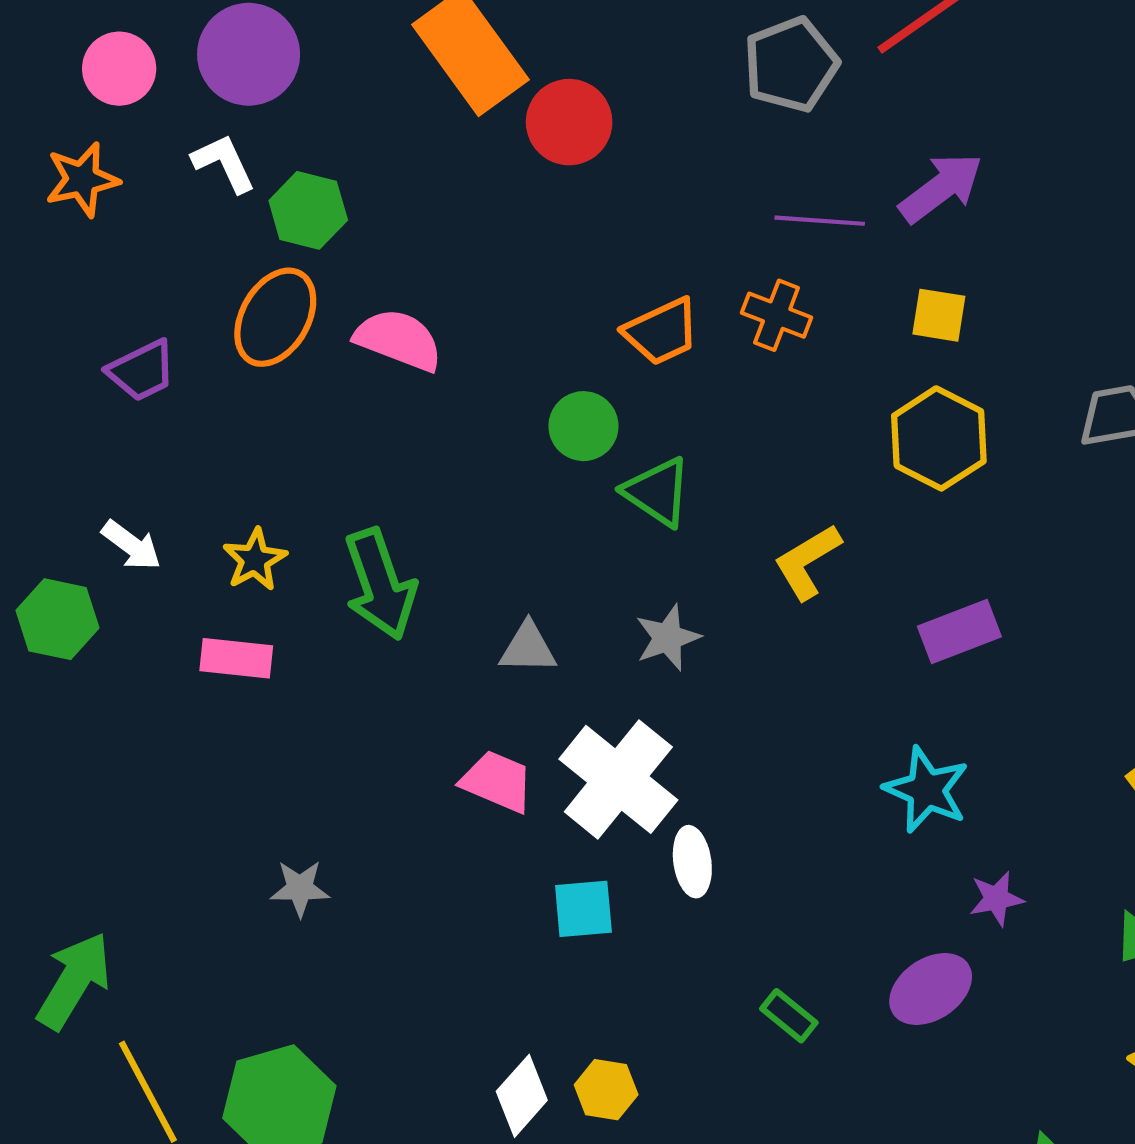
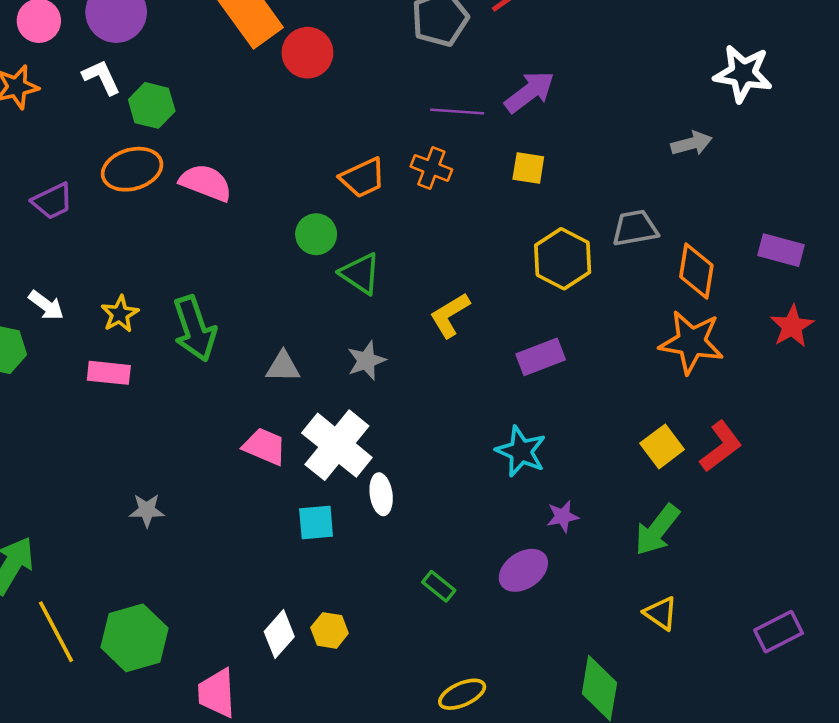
orange ellipse: (275, 317) -> (132, 169), turned 44
yellow hexagon: (939, 438) -> (563, 259), moved

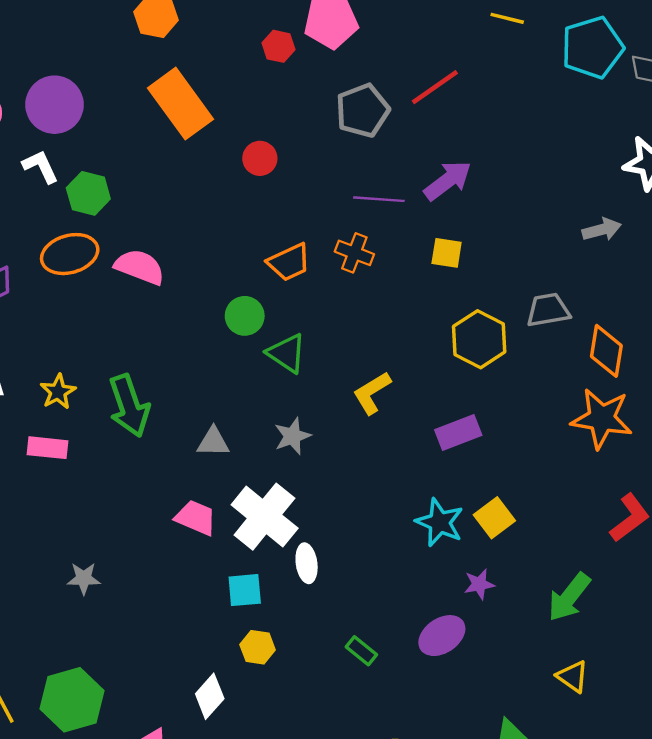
red circle: (307, 53) -> (260, 158), moved, size x0.7
yellow square: (662, 446) -> (494, 518), moved
yellow hexagon: (330, 630) -> (258, 647), moved

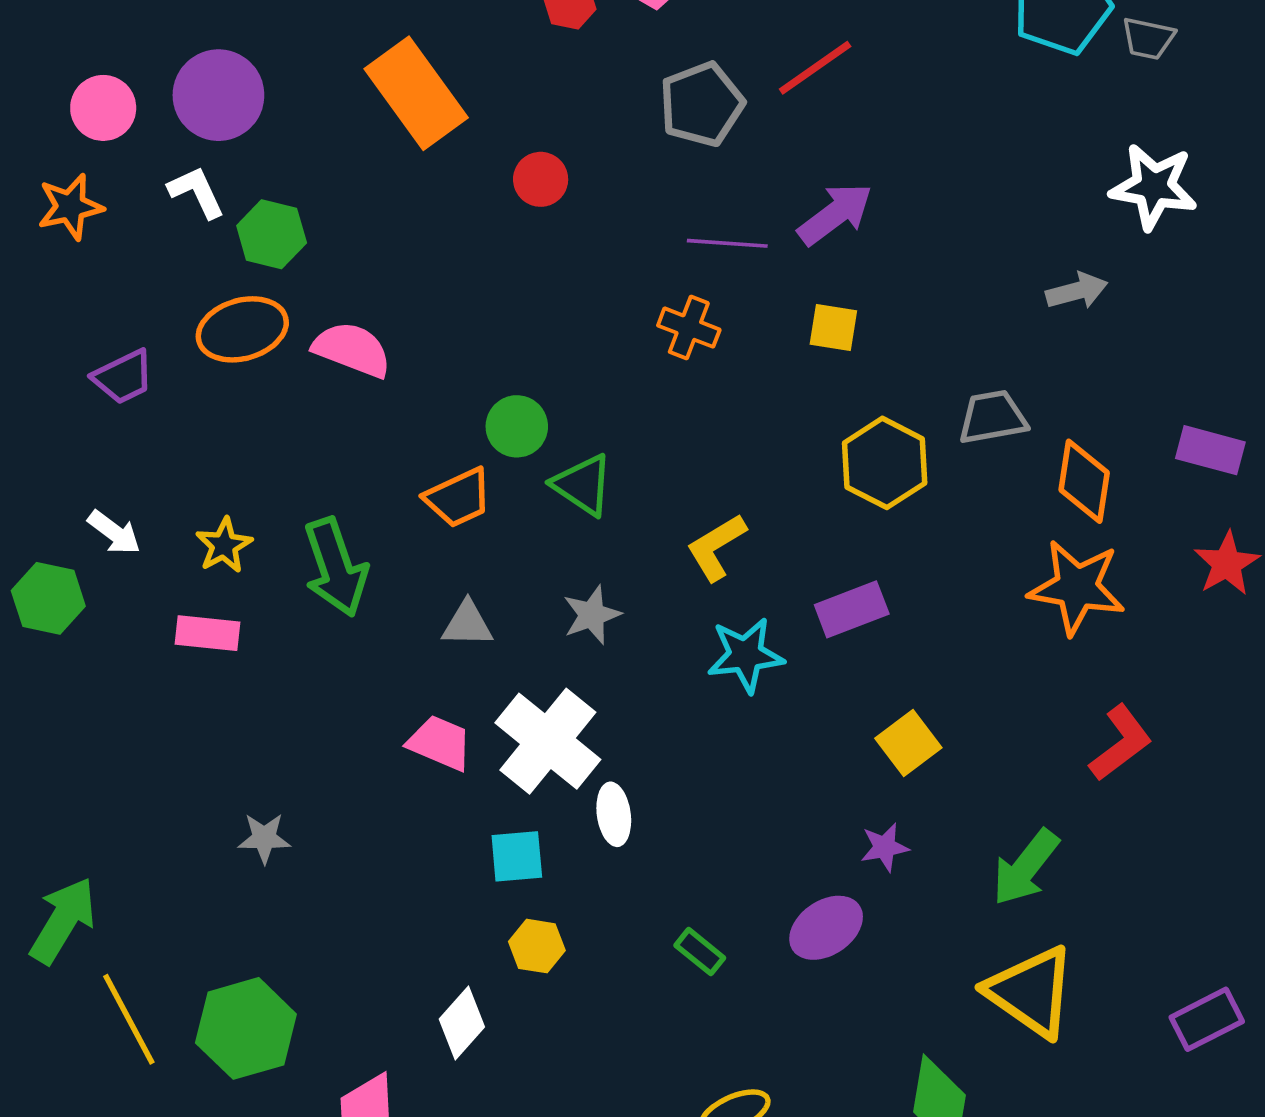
orange trapezoid: (289, 262) -> (458, 498), moved
cyan star: (440, 522) -> (746, 655), moved, turned -30
yellow triangle: (573, 676) -> (1031, 992), size x1.8

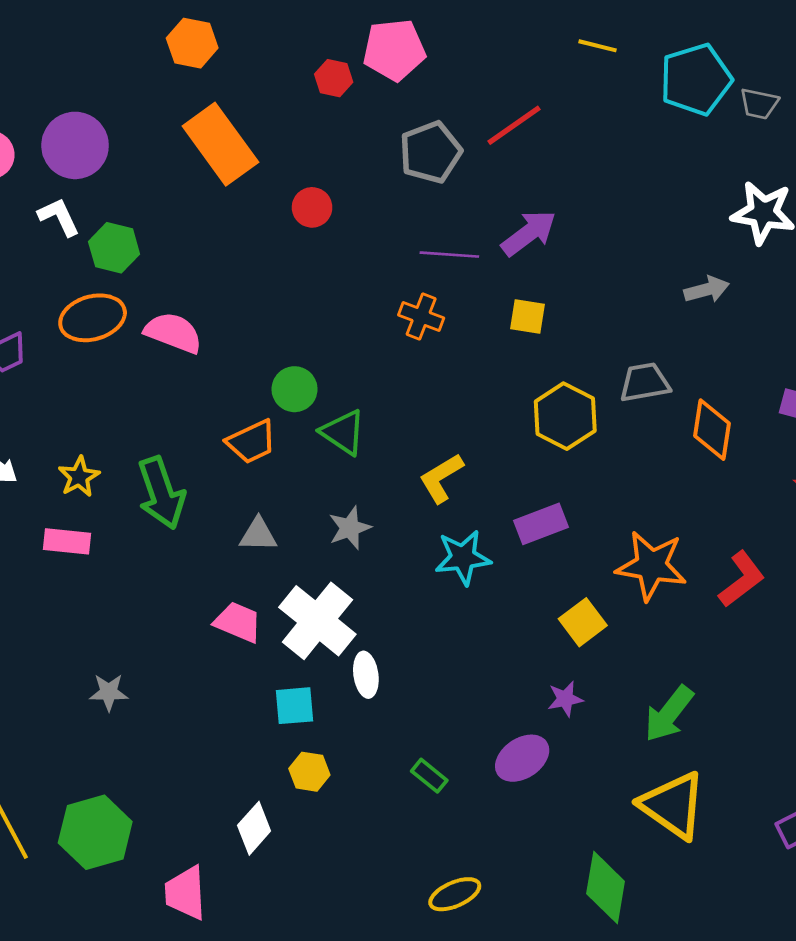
orange star: (1077, 587) -> (651, 566), moved
red L-shape: (1121, 743) -> (742, 579), moved

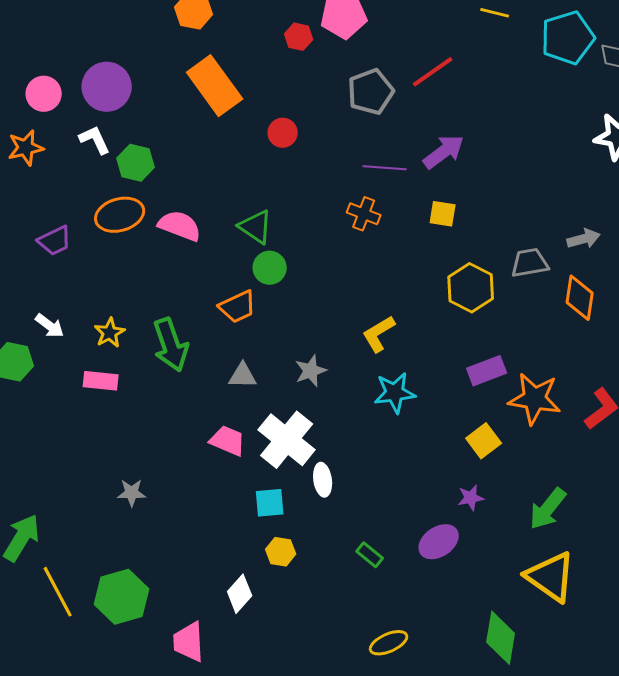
gray arrow: (707, 290) -> (584, 239), moved
green triangle: (343, 432) -> (256, 227), moved
purple rectangle: (541, 524) -> (487, 371), moved

